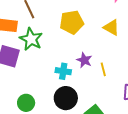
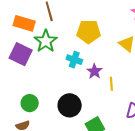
cyan cross: (63, 71) -> (74, 60), moved

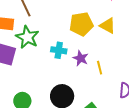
yellow pentagon: (89, 32) -> (81, 24), moved

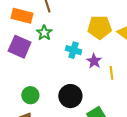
green star: (27, 37) -> (44, 33), size x0.7

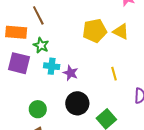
cyan cross: (74, 50) -> (52, 66), moved
purple star: (94, 61) -> (71, 73), moved

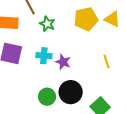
green star: (41, 45) -> (47, 24), moved
green circle: (38, 109) -> (47, 97), moved

